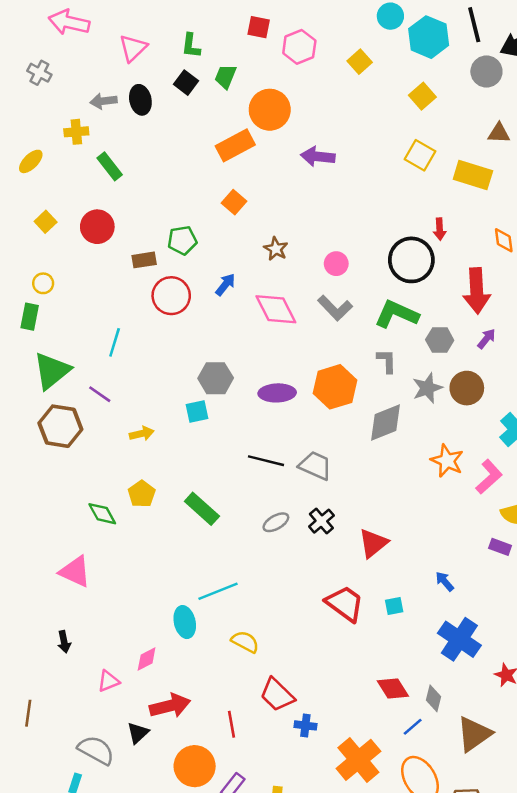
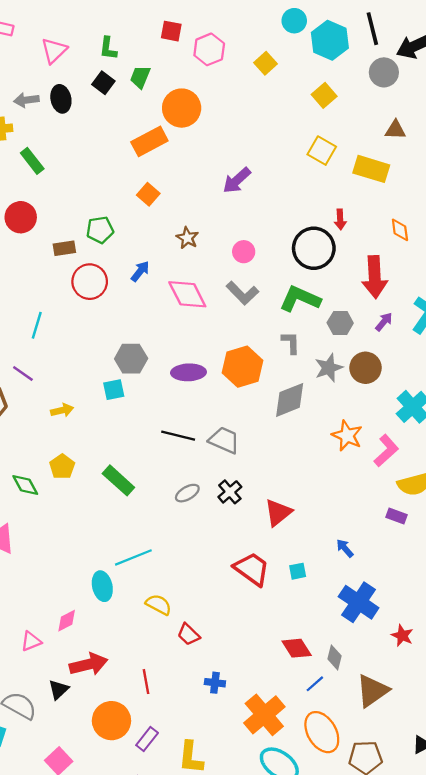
purple arrow: (318, 156) -> (237, 180), moved, turned -48
red trapezoid: (277, 695) -> (188, 634), moved, size x0.7

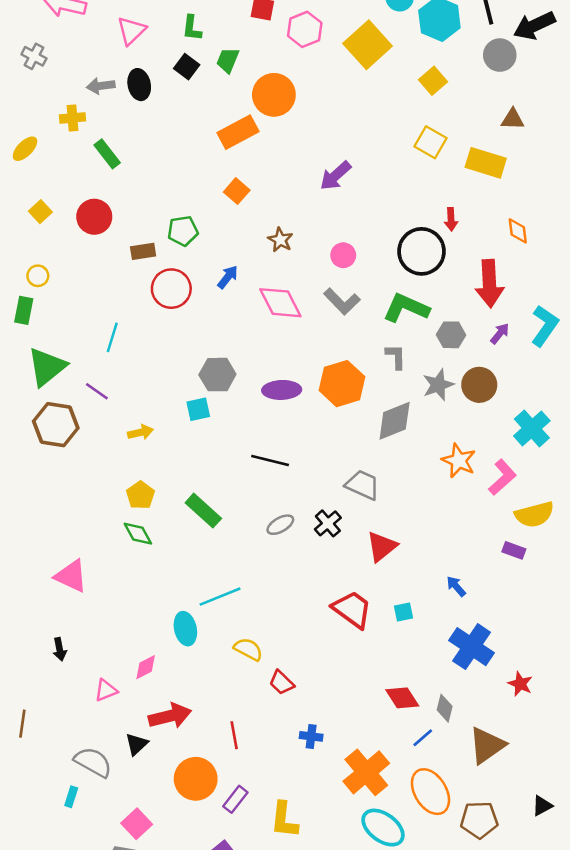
yellow square: (265, 63) -> (368, 45), size x1.8
gray trapezoid: (224, 440) -> (362, 485), moved
green diamond: (25, 485) -> (138, 534), moved

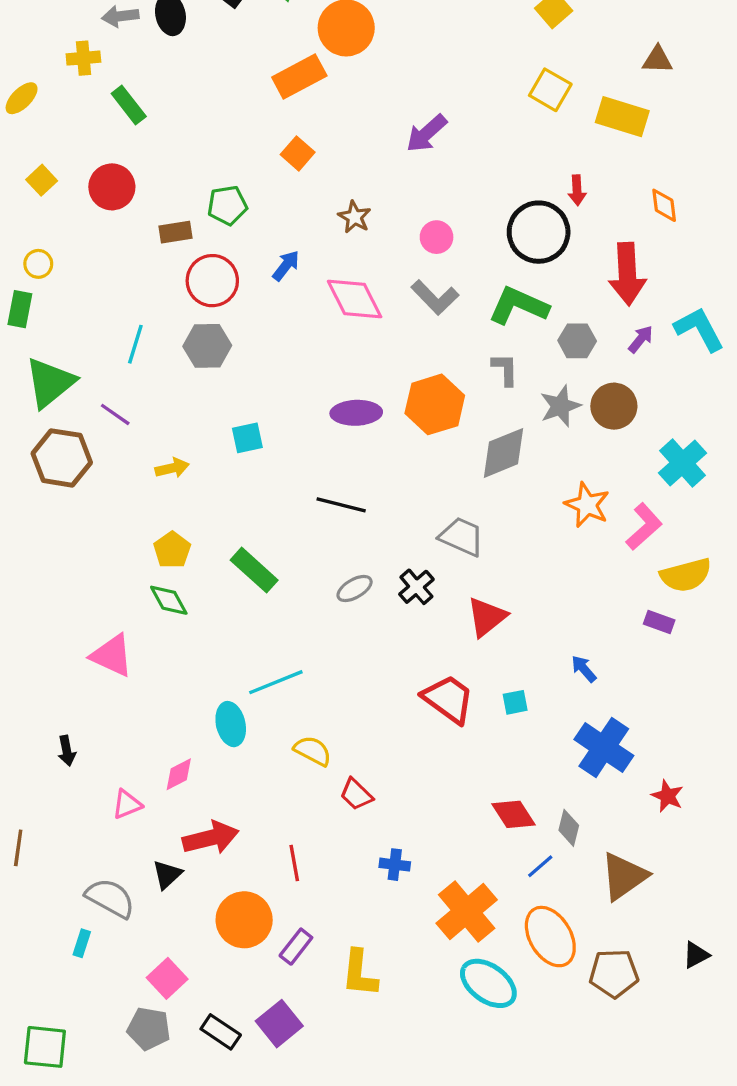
cyan L-shape: (545, 326) -> (699, 329), turned -63
gray hexagon: (217, 375) -> (207, 346), moved
pink triangle: (71, 576) -> (112, 655), moved

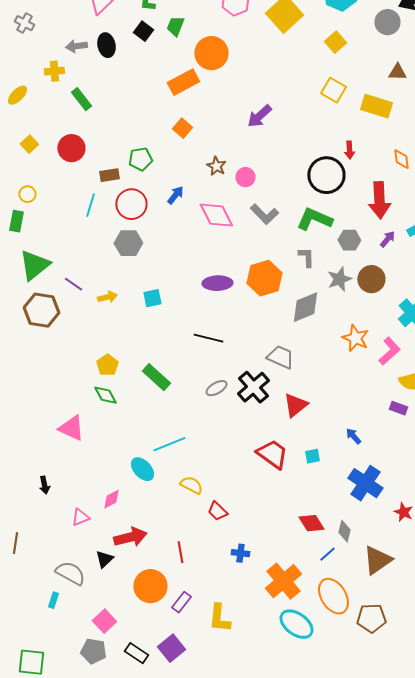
pink circle: (437, 237) -> (245, 177), moved
cyan line: (135, 344) -> (90, 205), moved
yellow arrow: (172, 468) -> (107, 297), moved
black cross: (416, 587) -> (253, 387), size x1.5
cyan ellipse: (231, 724) -> (142, 469), turned -30

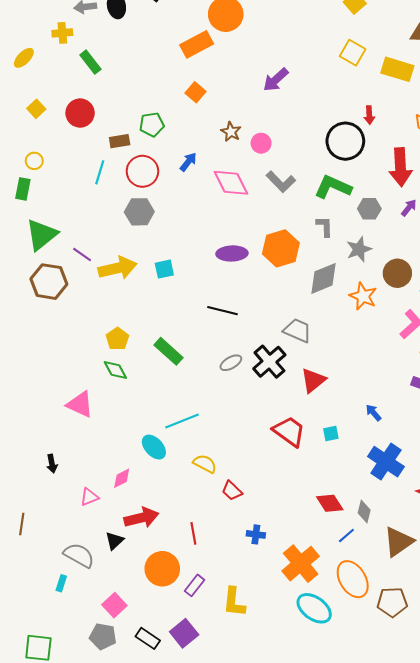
brown circle: (371, 279) -> (397, 273), moved
yellow arrow: (107, 297) -> (117, 268), size x1.8
orange star: (355, 338) -> (363, 296), moved

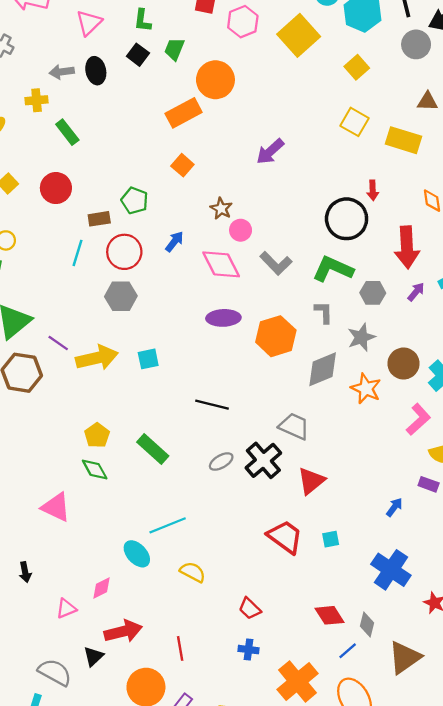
green pentagon: (152, 124) -> (135, 201), turned 30
pink circle: (261, 143) -> (241, 230), moved
purple ellipse: (232, 253) -> (223, 318), moved
blue arrow: (373, 413) -> (394, 507), moved, turned 78
red trapezoid: (232, 491) -> (250, 609), moved

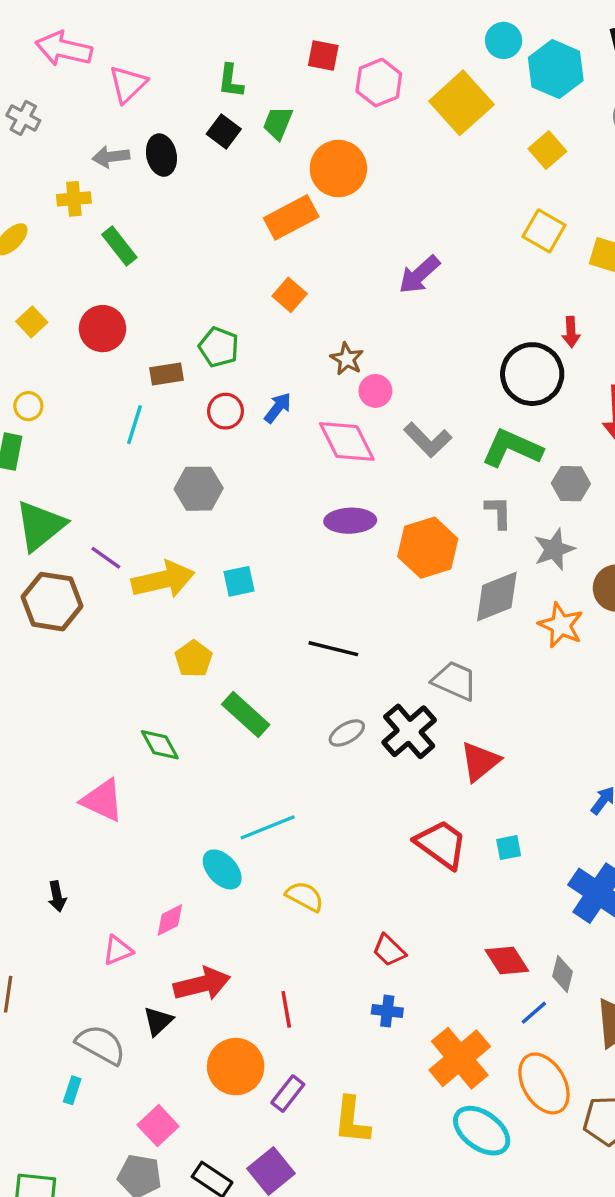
pink triangle: (89, 23) -> (128, 84), moved
red circle: (124, 252) -> (226, 411), moved, size x0.7
yellow pentagon: (97, 435) -> (193, 659), moved

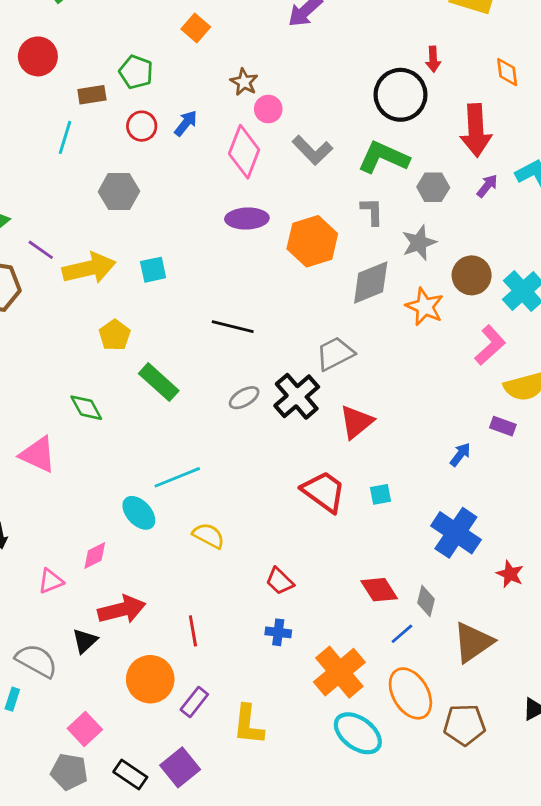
pink diamond: (347, 441) -> (244, 152), turned 48
gray trapezoid: (455, 681) -> (335, 354), turned -51

